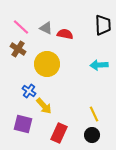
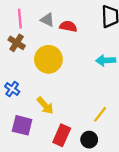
pink line: (21, 27) -> (20, 19), turned 42
blue cross: (29, 91) -> (12, 89), moved
yellow line: (94, 114) -> (100, 114), turned 63
black circle: (92, 135) -> (89, 140), moved

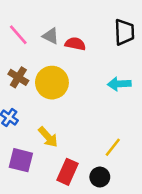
pink line: (20, 19) -> (18, 35), turned -36
brown cross: (17, 43) -> (18, 77), moved

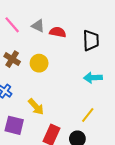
black trapezoid: (124, 32) -> (91, 40), moved
yellow circle: (52, 83) -> (39, 63), size x0.7
cyan arrow: (119, 84) -> (93, 78), moved

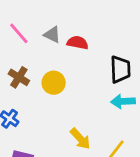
black trapezoid: (91, 40) -> (120, 69), moved
yellow arrow: (36, 107) -> (80, 139), moved

